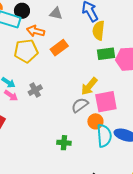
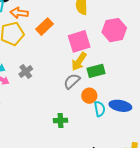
green rectangle: (106, 54) -> (96, 71), moved
pink square: (106, 102) -> (79, 41), moved
cyan semicircle: (104, 136) -> (100, 109), size x0.7

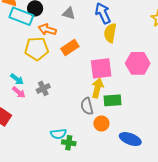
yellow arrow: (79, 61) -> (97, 88), turned 150
gray semicircle: (72, 81) -> (87, 106), turned -72
cyan semicircle: (100, 109) -> (58, 134), moved, turned 84

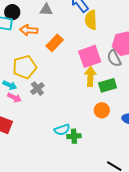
yellow pentagon: (37, 49) -> (25, 67), moved
gray semicircle: (87, 106) -> (114, 58), moved

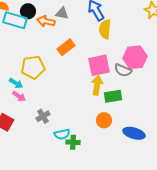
orange arrow: (29, 30) -> (46, 21), moved
gray semicircle: (114, 58) -> (123, 70), turned -48
gray cross: (37, 89) -> (43, 116), moved

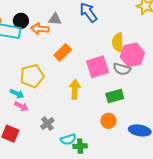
yellow semicircle: (105, 29) -> (118, 42), moved
yellow arrow: (97, 85) -> (75, 89), moved

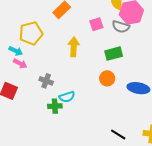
pink square: (97, 67) -> (96, 24), size x0.6
gray cross: (47, 124) -> (46, 81), turned -32
green cross: (80, 146) -> (55, 106), moved

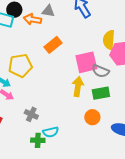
pink square: (96, 24) -> (86, 62), size x1.6
gray semicircle: (121, 27) -> (100, 71), moved
yellow arrow: (74, 47) -> (78, 86), moved

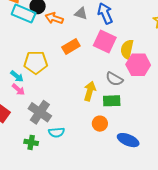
gray triangle: (48, 11) -> (81, 13), moved
pink square: (86, 62) -> (105, 42), moved, turned 30
gray cross: (31, 114) -> (40, 112), size x1.6
green cross: (38, 140) -> (31, 142), moved

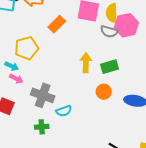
gray semicircle: (114, 79) -> (109, 32), moved

